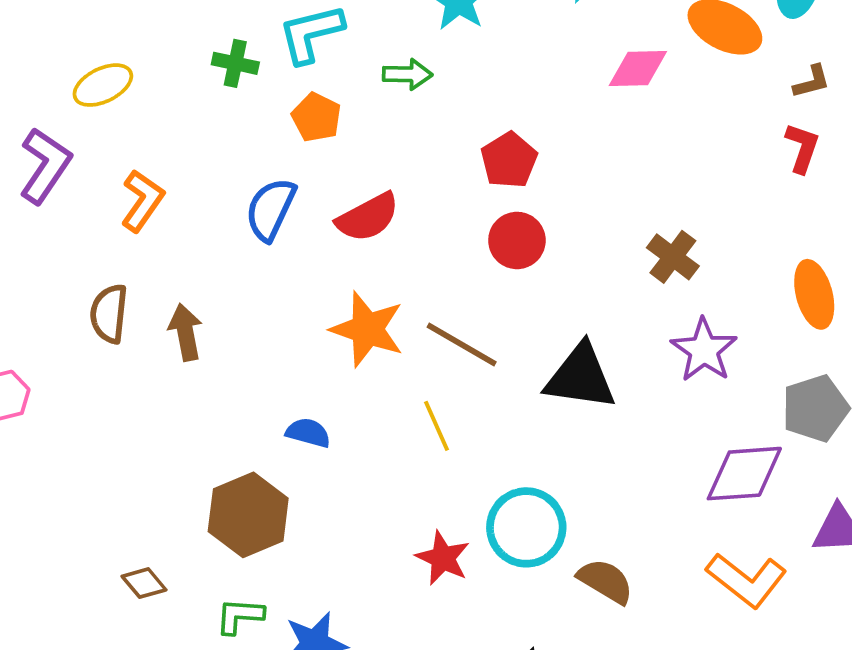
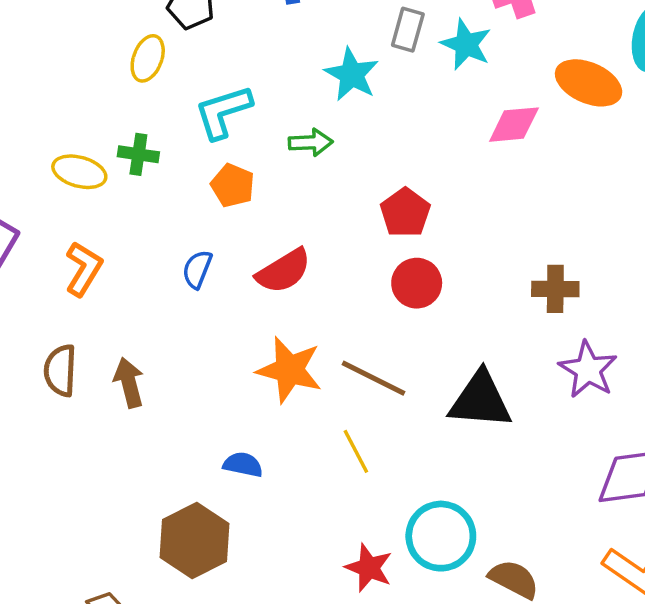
green cross: (235, 63) -> (138, 154), moved
yellow ellipse: (103, 85) -> (79, 172), moved, turned 45
blue semicircle: (270, 209) -> (197, 269), size x0.7
brown cross: (673, 257) -> (555, 289), turned -33

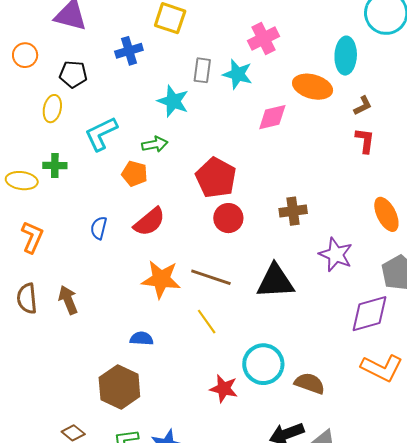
orange pentagon: (233, 186) -> (134, 174), moved
red pentagon: (405, 213) -> (216, 178), size x1.4
brown cross: (555, 289) -> (293, 211), moved

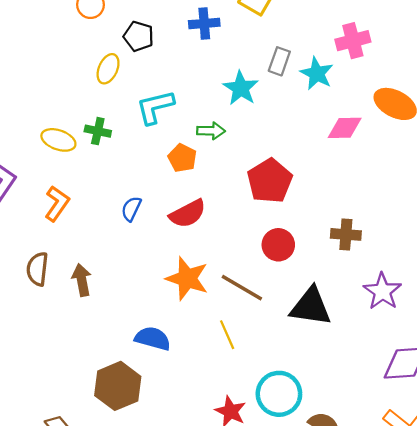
red circle: (228, 218) -> (278, 245), moved
blue semicircle: (142, 339) -> (153, 338), size x1.4

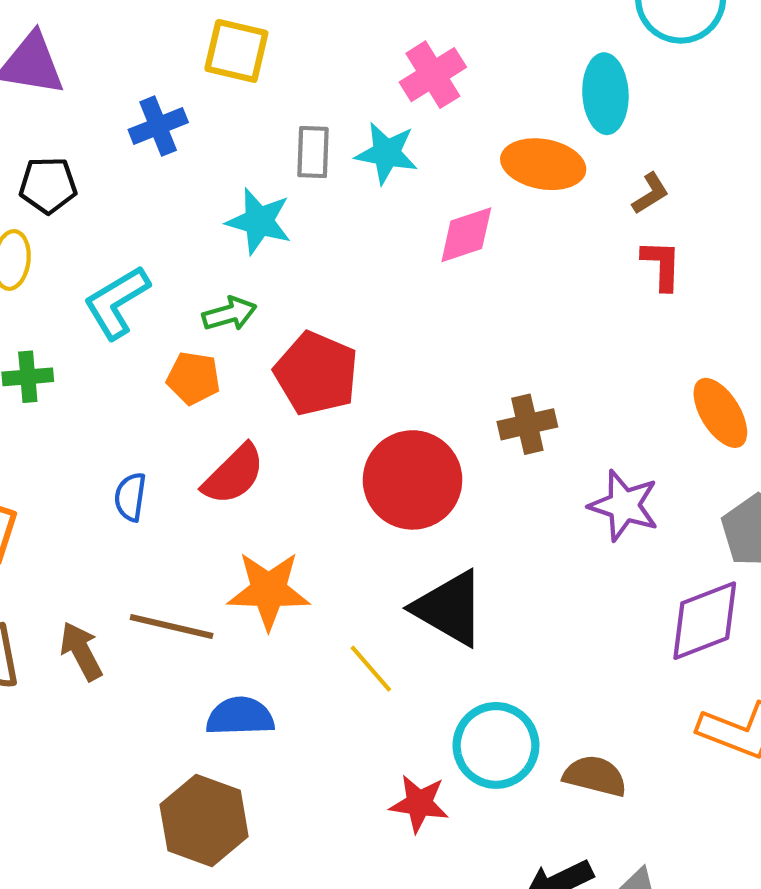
red pentagon: (270, 181) -> (316, 374), moved
red circle: (278, 245) -> (413, 480), size x1.6
brown line: (242, 288) -> (172, 627), moved
black triangle: (311, 307) -> (449, 608), moved, turned 39

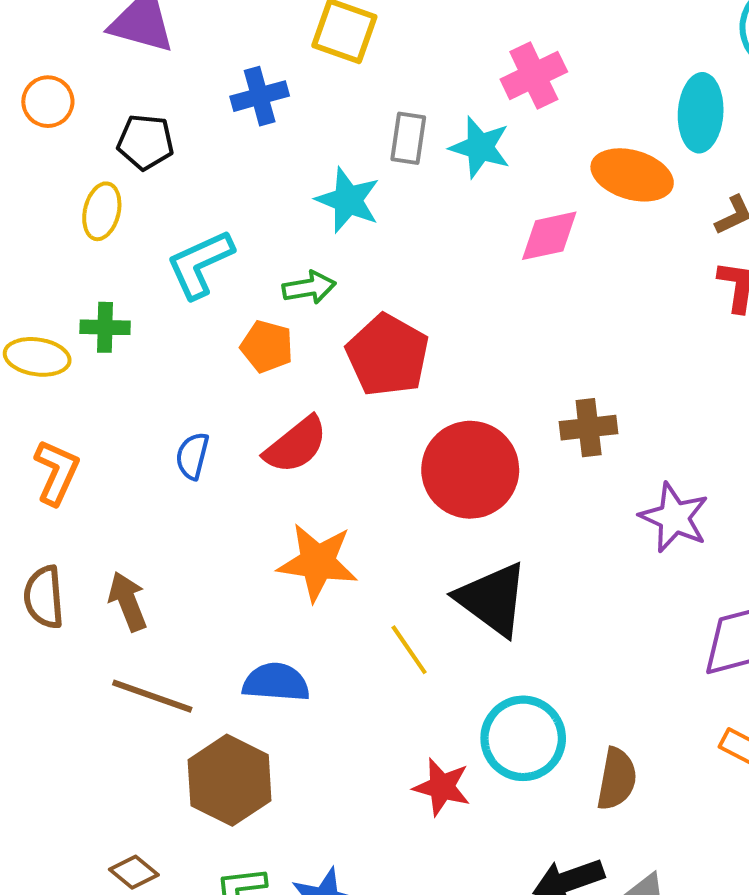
brown line: (172, 627) -> (152, 696), moved
brown semicircle: (595, 776) -> (617, 779), turned 80

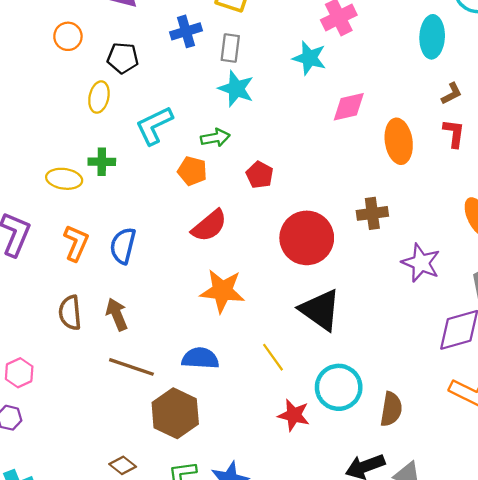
gray rectangle: (408, 138) -> (230, 48), moved
orange ellipse: (632, 175) -> (399, 141), moved, turned 66
red pentagon: (388, 355) -> (260, 175), size x0.6
blue semicircle: (192, 456) -> (123, 246), moved, size x1.4
yellow line: (409, 650) -> (273, 357), moved

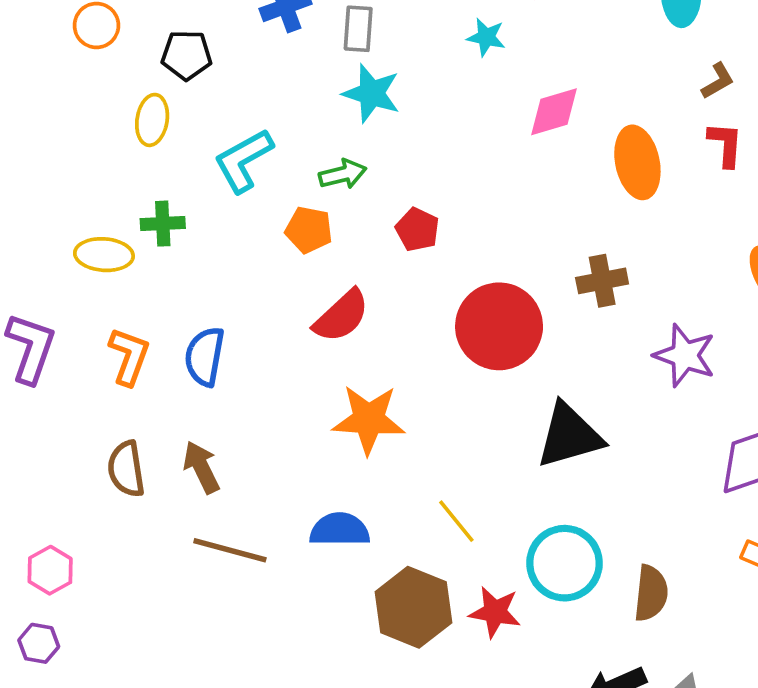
cyan star: (309, 58) -> (486, 37), size x0.7
black triangle: (320, 310) -> (569, 436), moved, turned -48
brown hexagon: (175, 413) -> (413, 607), moved

